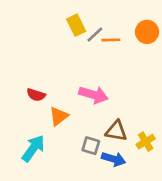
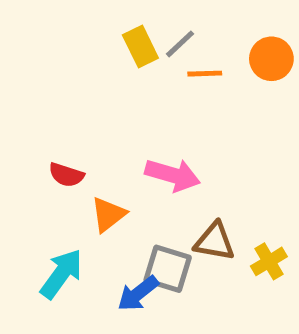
gray line: (95, 35) -> (180, 44), moved
gray square: (91, 146) -> (168, 269), size x1.4
blue arrow: (114, 159) -> (138, 294), moved, turned 125

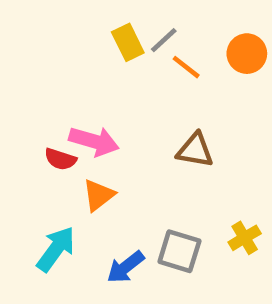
orange line: (205, 74) -> (186, 67), turned 40
pink arrow: (173, 175) -> (94, 141), moved
brown triangle: (215, 242) -> (195, 150), moved
gray square: (168, 269) -> (179, 251), moved

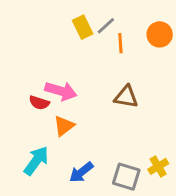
orange line: (186, 67) -> (120, 43), turned 48
yellow cross: (245, 238) -> (158, 166), moved
gray square: (179, 251) -> (126, 177), moved

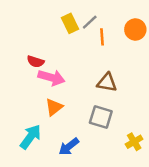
red semicircle: (39, 103) -> (35, 62), moved
gray square: (126, 177) -> (101, 117), moved

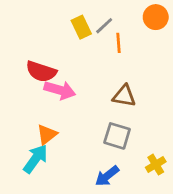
orange circle: (135, 29) -> (156, 17), moved
red semicircle: (35, 62) -> (41, 72), size x1.5
orange triangle: (54, 107) -> (47, 135), moved
blue arrow: (69, 147) -> (107, 176), moved

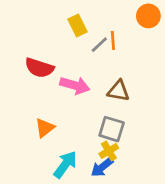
gray line: (104, 26) -> (99, 45), moved
pink arrow: (60, 90) -> (75, 85), moved
cyan arrow: (35, 159) -> (65, 165), moved
yellow cross: (156, 165) -> (109, 151), moved

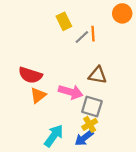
red semicircle: (39, 68) -> (30, 75), moved
pink arrow: (75, 85) -> (71, 92), moved
orange triangle: (45, 128) -> (38, 95), moved

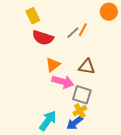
yellow rectangle: (64, 21) -> (33, 16), moved
orange line: (93, 34) -> (83, 30), turned 32
red semicircle: (30, 75) -> (43, 38), moved
orange triangle: (38, 95) -> (53, 65), moved

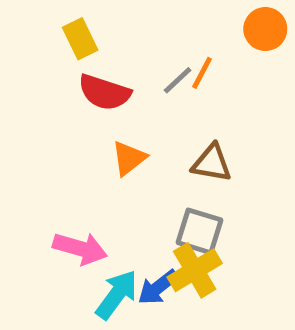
pink arrow: (63, 82) -> (80, 248), moved
yellow cross: (80, 111) -> (195, 270), size x1.5
blue arrow: (75, 123) -> (158, 287), moved

